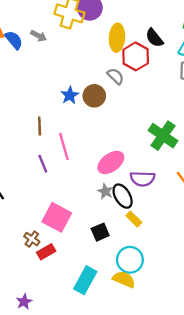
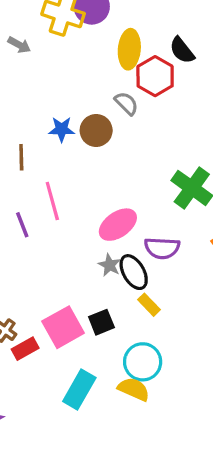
blue star: (70, 95) -> (62, 129), turned 30
brown line: (40, 126) -> (21, 157), moved
pink square: (57, 217) -> (63, 327), moved, turned 32

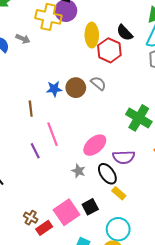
gray semicircle: (126, 103) -> (98, 83), moved
gray star: (110, 265) -> (79, 171), moved

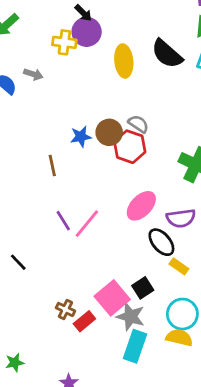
yellow cross: (48, 17) -> (64, 42), size x0.7
black semicircle: (125, 33) -> (167, 54), size x1.4
red hexagon: (109, 50) -> (130, 147), moved
pink line: (53, 134) -> (87, 224), moved, turned 65
gray star: (79, 171) -> (131, 317), moved, size x1.5

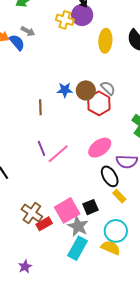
gray arrow: (33, 74) -> (28, 31), moved
brown cross: (65, 309) -> (32, 213), size x1.5

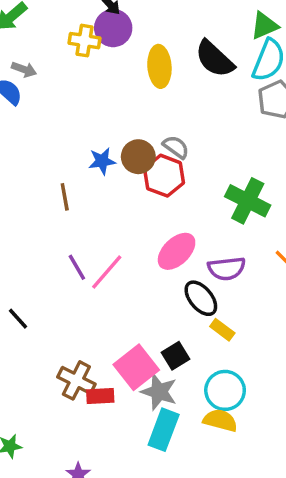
red rectangle: (44, 224) -> (100, 396), turned 35

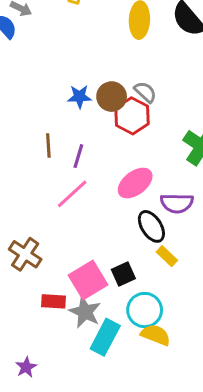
brown line: (65, 197) -> (48, 146), moved
purple line: (77, 267) -> (78, 156), moved, turned 40
brown cross: (76, 380) -> (25, 254), moved
cyan circle: (225, 390) -> (145, 310), moved
gray star: (159, 392) -> (85, 312), moved

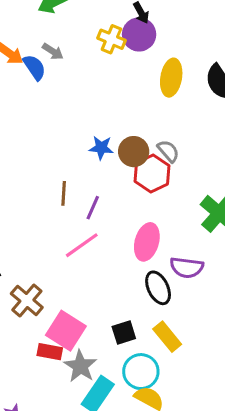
pink ellipse: (135, 183) -> (147, 242), turned -44
yellow rectangle: (167, 256) -> (167, 337), moved, size x1.4
pink square: (88, 280) -> (66, 331), moved, turned -33

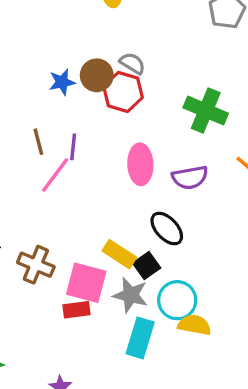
pink line: (82, 245) -> (55, 175), moved
black ellipse: (158, 288) -> (167, 229), moved
yellow rectangle: (167, 337) -> (119, 254), moved
gray star: (80, 366) -> (131, 295), moved

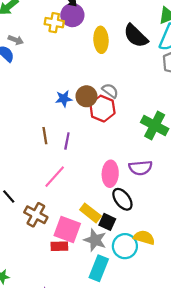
pink ellipse: (140, 164) -> (110, 174), moved
pink line: (55, 175) -> (55, 177), moved
black square: (147, 265) -> (107, 222), turned -35
yellow semicircle: (194, 325) -> (144, 237), moved

